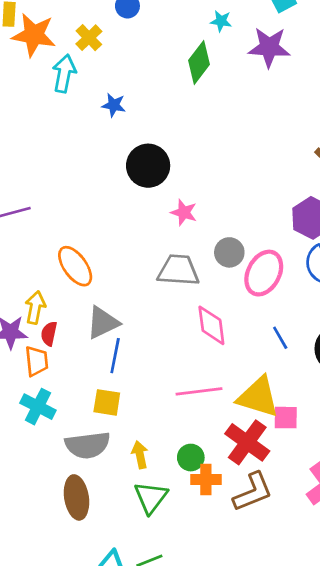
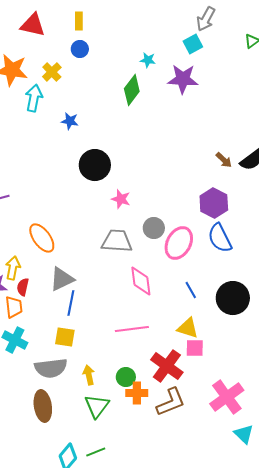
yellow triangle: (258, 397) -> (188, 328), moved, size x0.7

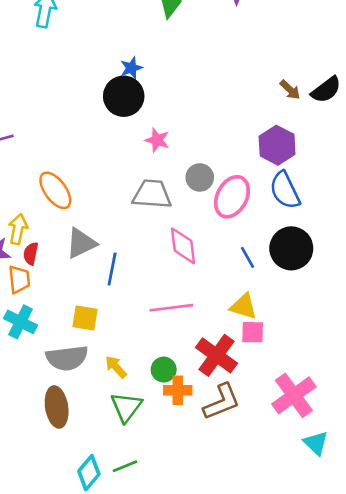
blue star: (70, 121) -> (131, 68), moved, turned -30
black circle: (233, 298) -> (291, 248), moved
blue line: (71, 303) -> (112, 269), moved
yellow arrow: (89, 375) -> (116, 367), turned -30

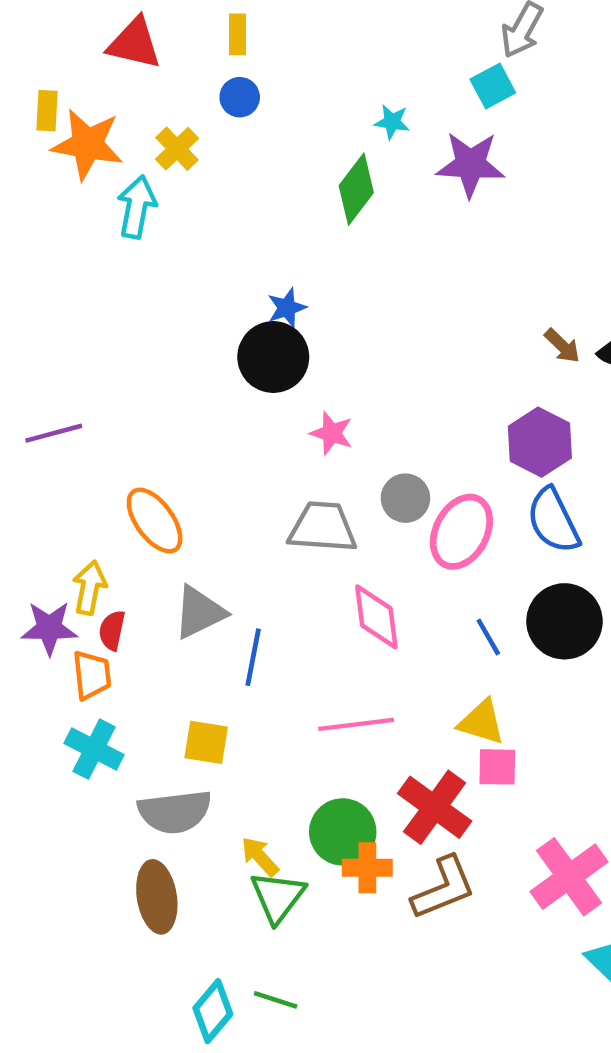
yellow arrow: (116, 367) -> (260, 857), moved
green circle: (164, 370) -> (343, 832), size x1.5
green line: (125, 466) -> (276, 1000), turned 40

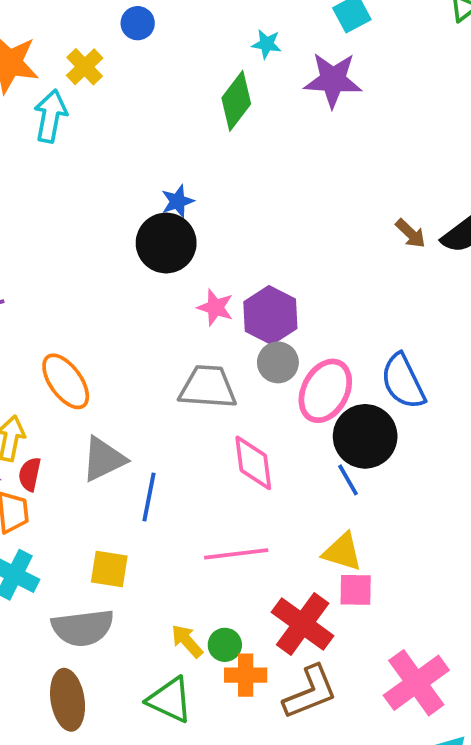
purple hexagon: (540, 442) -> (270, 315), moved
black circle: (564, 621) -> (365, 436), moved
green circle: (343, 832) -> (225, 645), size x0.6
yellow arrow: (260, 857) -> (187, 641), moved
green triangle: (278, 897) -> (170, 700), turned -42

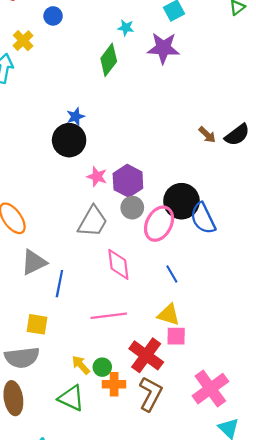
gray trapezoid: (208, 387) -> (93, 222), turned 116
black circle: (365, 436) -> (182, 201), moved
brown L-shape: (310, 692) -> (150, 394), turned -40

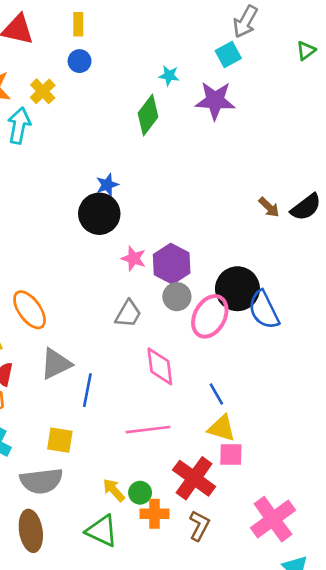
gray trapezoid: (93, 222) -> (128, 314), size x0.7
blue line: (172, 274) -> (216, 394), moved
brown L-shape: (150, 394) -> (199, 526), size x0.7

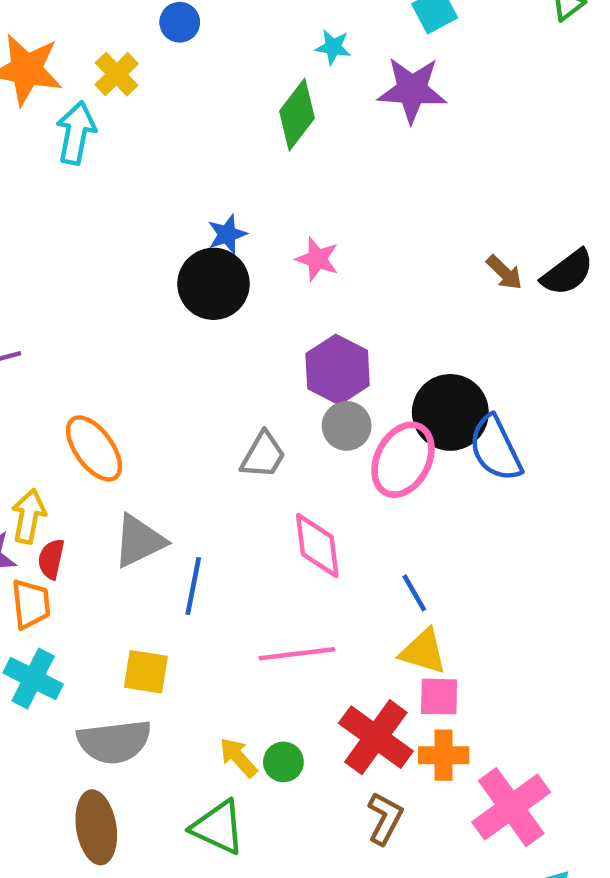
pink star: (133, 258) -> (317, 259), moved
orange cross: (155, 514) -> (444, 755), moved

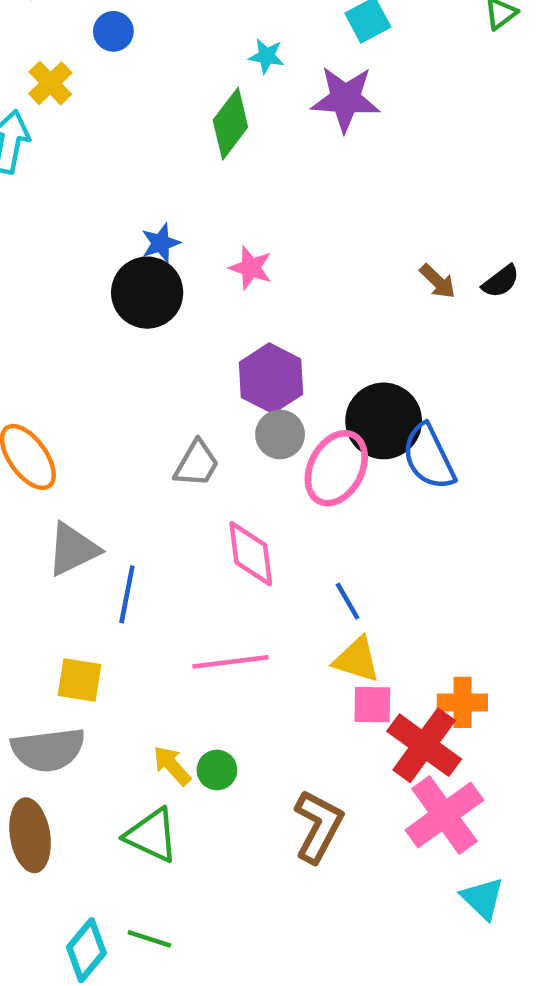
black semicircle: (568, 273) -> (501, 281), size x0.7
red cross: (376, 737) -> (424, 745), moved
orange cross: (444, 755) -> (462, 702), moved
brown L-shape: (385, 818) -> (318, 826), size x1.4

